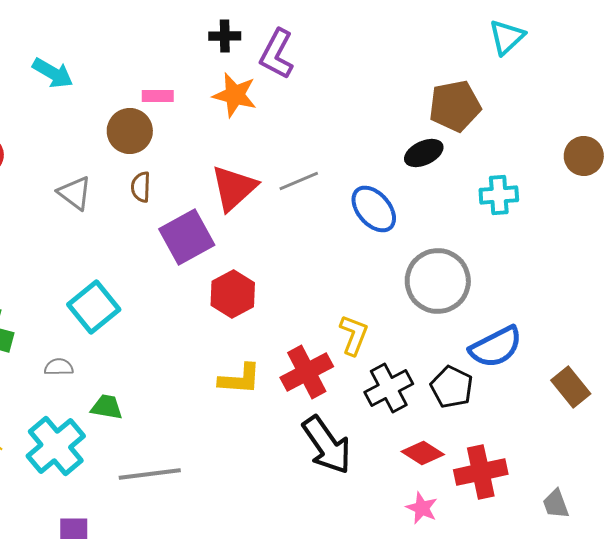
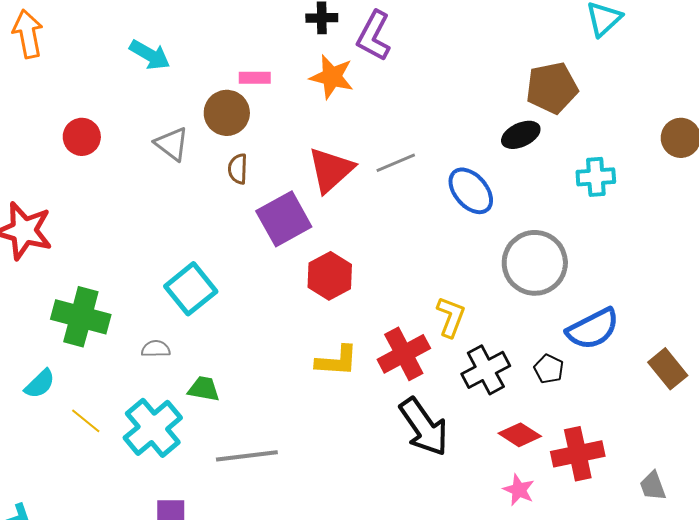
gray triangle: (75, 193) -> (172, 144), moved
black pentagon: (452, 387) -> (549, 369), size x0.7

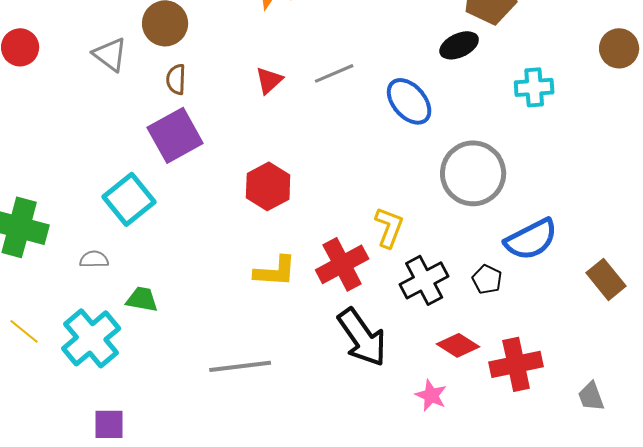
red triangle: (331, 170) -> (269, 80), size x0.6
purple square: (284, 219) -> (175, 135), moved
gray line: (247, 456) -> (240, 366), moved
pink star: (519, 490) -> (431, 395), moved

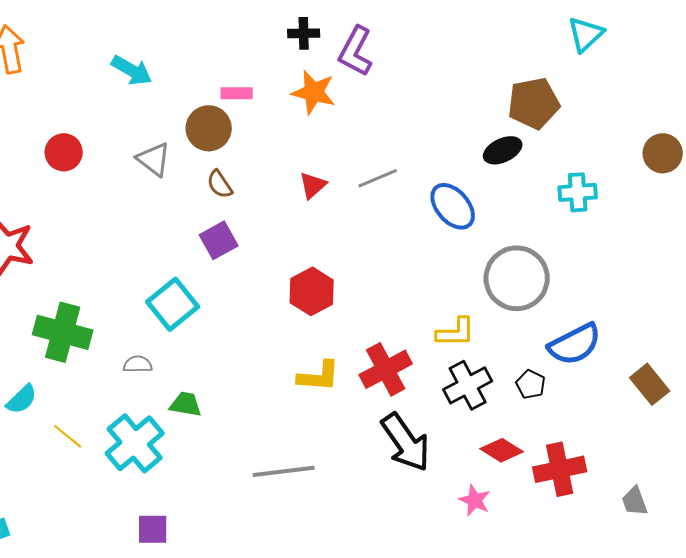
brown semicircle: (176, 79) -> (220, 184), turned -36
purple square: (175, 135) -> (219, 240), size x0.7
yellow L-shape: (389, 227) -> (456, 332), moved, turned 69

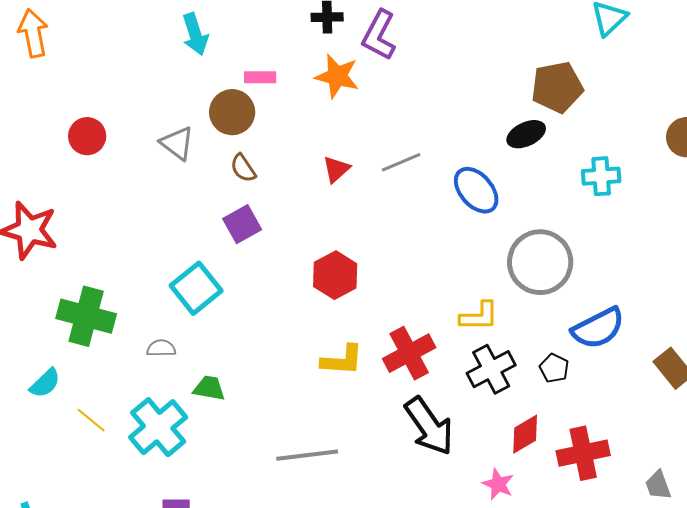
cyan arrow: (132, 70) -> (195, 34), moved, turned 42
red diamond: (502, 450) -> (525, 434), turned -63

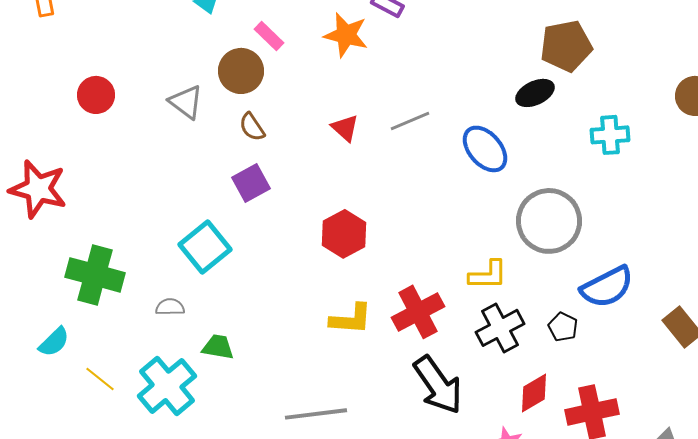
pink rectangle: (260, 77) -> (269, 36), turned 44
red triangle: (336, 169) -> (345, 128), turned -36

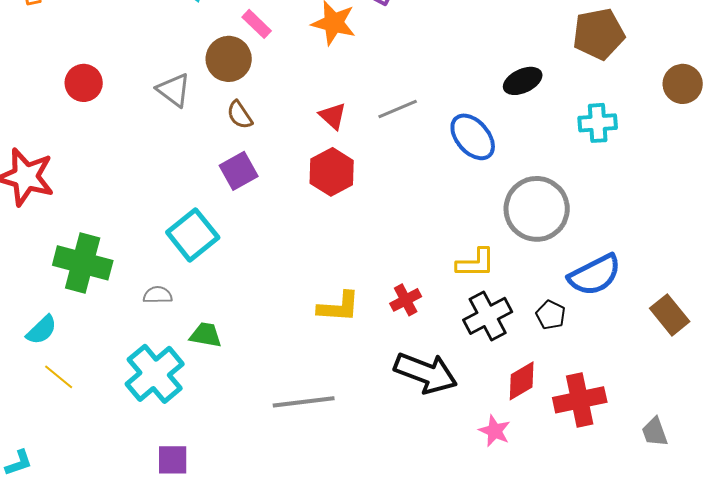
brown pentagon: (566, 46) -> (599, 34), moved
red hexagon: (344, 234) -> (332, 172), moved
red cross: (418, 312) -> (406, 300), size x0.6
yellow line: (100, 379) -> (59, 377), moved
black arrow: (438, 385) -> (426, 373), turned -34

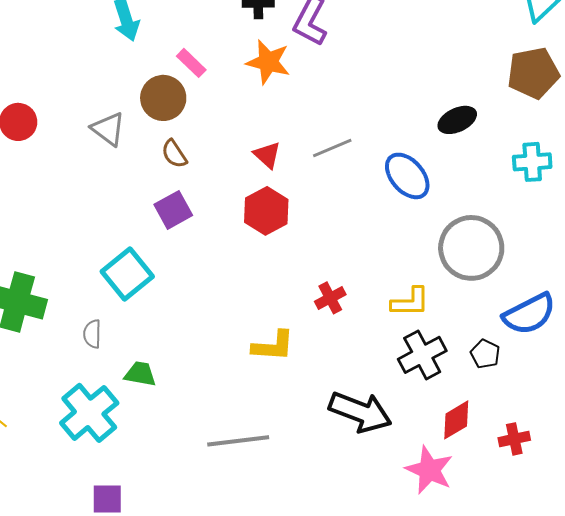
gray semicircle: (158, 295) -> (92, 334), turned -88
red cross: (406, 300) -> (330, 298), moved
red cross: (580, 400) -> (514, 439), size x0.6
pink star: (495, 431) -> (429, 470), size x1.5

